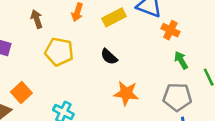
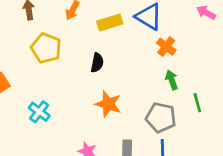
black semicircle: (109, 57) -> (97, 63), turned -132

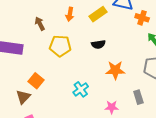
black semicircle: (97, 63) -> (98, 44), turned 88
cyan cross: (39, 112) -> (81, 89), moved, turned 35

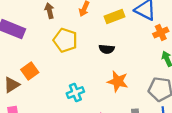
orange cross: (142, 18) -> (161, 32), turned 32

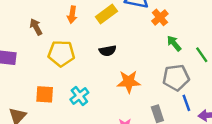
orange square: (30, 71) -> (45, 94), moved, turned -35
cyan cross: (75, 93) -> (79, 96), moved

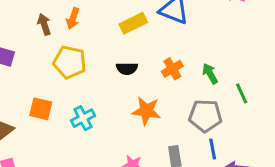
orange arrow: (72, 15) -> (73, 18), moved
orange cross: (160, 17) -> (172, 69), moved

